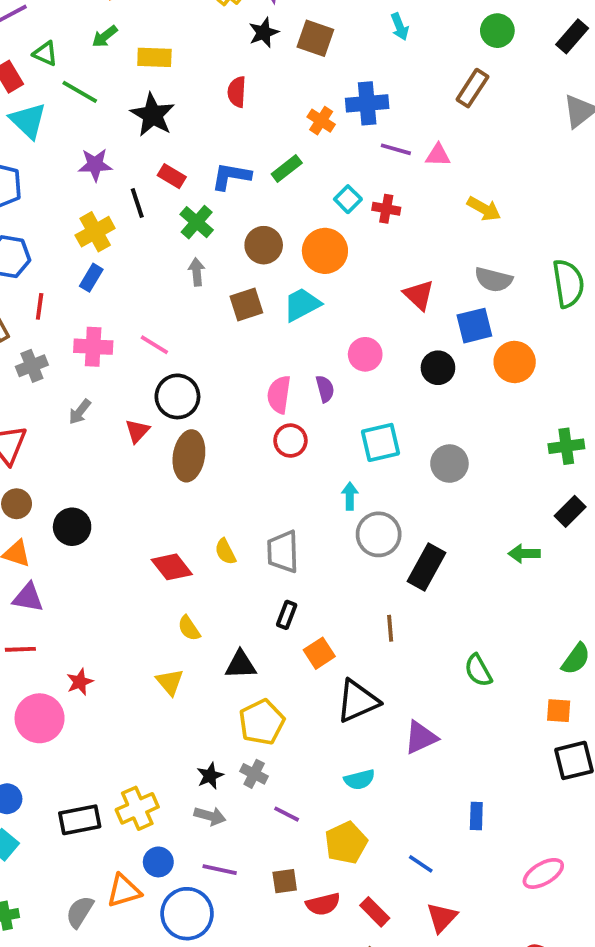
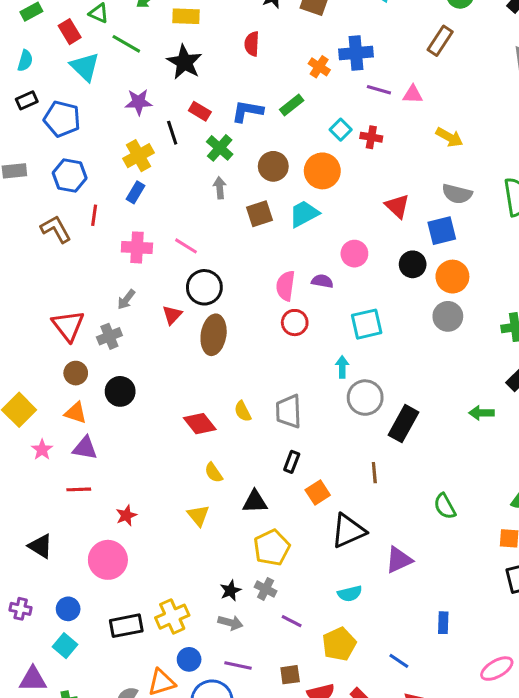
orange circle: (515, 362) -> (452, 277), moved
gray cross: (32, 366) -> (109, 336), moved
purple semicircle: (325, 389) -> (322, 281), turned -65
gray circle: (449, 464) -> (448, 316), moved
pink circle: (40, 718) -> (108, 560), moved

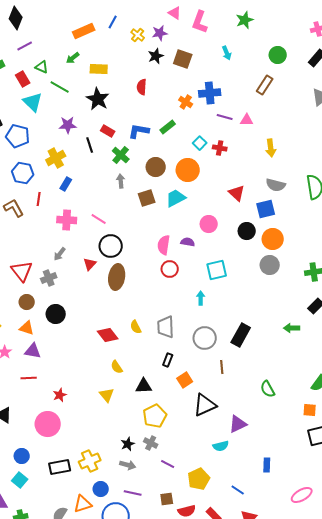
yellow arrow: (449, 137) -> (271, 148), turned 54
yellow cross: (139, 156) -> (56, 158), moved
gray circle: (365, 398) -> (205, 338), moved
cyan semicircle: (350, 594) -> (221, 446), moved

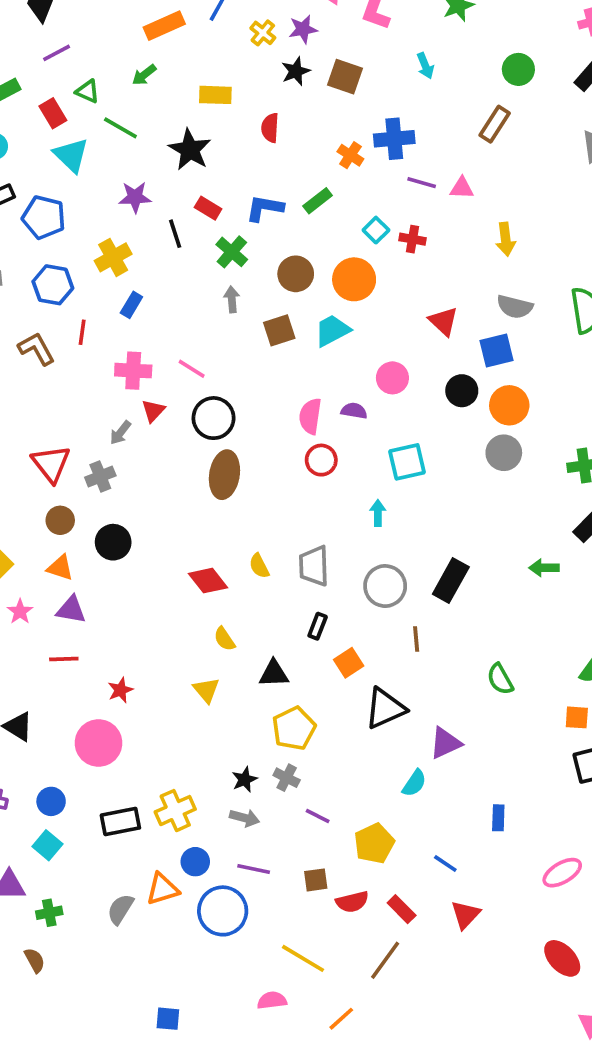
yellow rectangle: (99, 69) -> (215, 95), moved
red triangle: (90, 264) -> (153, 411), moved
cyan semicircle: (221, 446) -> (414, 783), turned -42

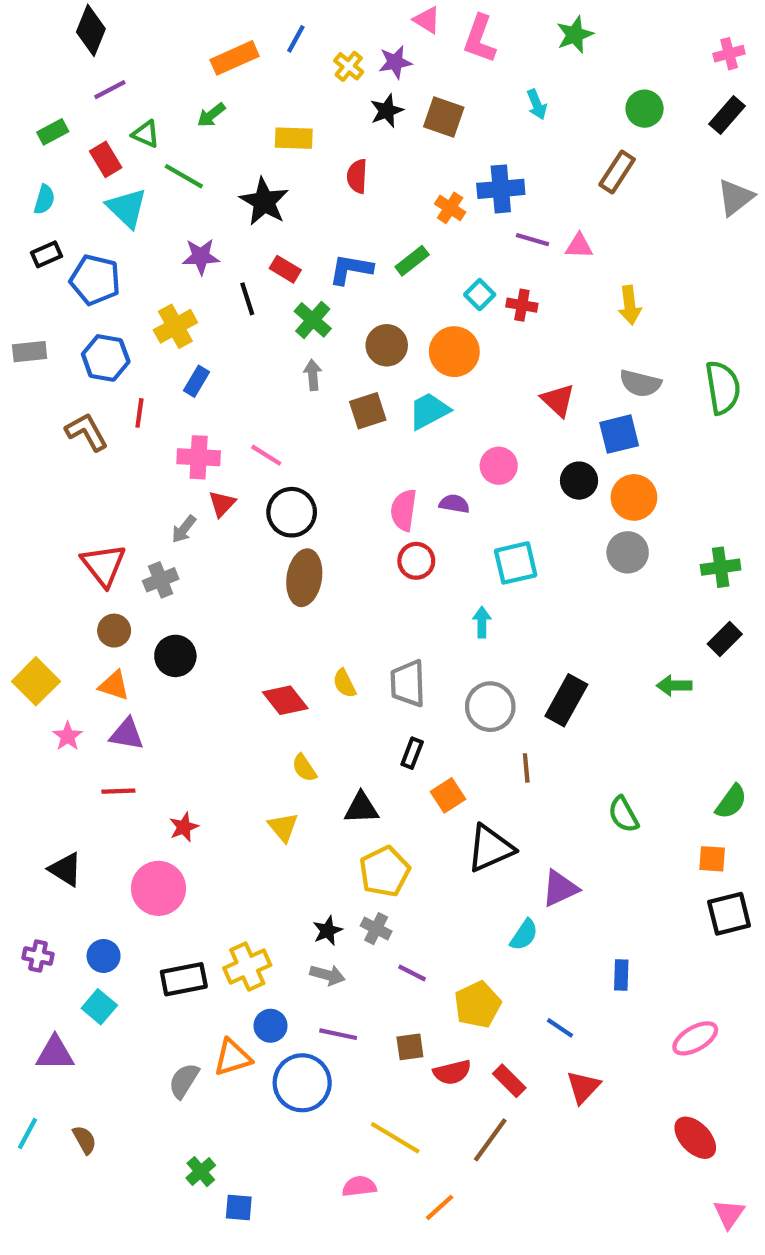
green cross: (49, 913) -> (201, 1172), moved, turned -30

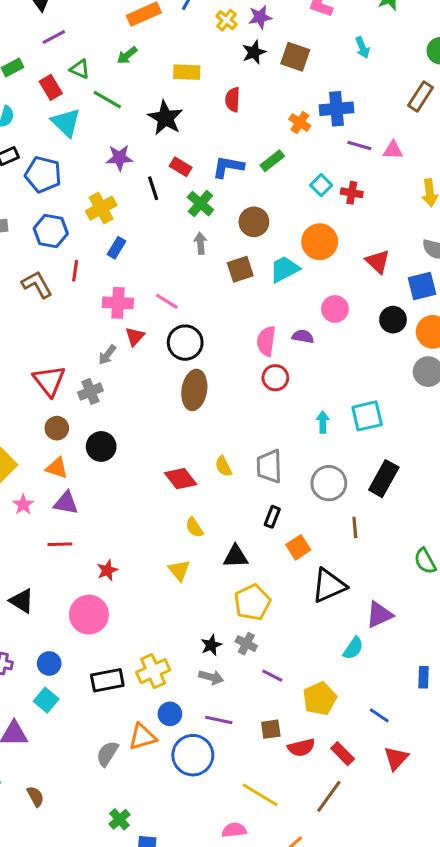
orange circle: (454, 352) -> (320, 242), moved
cyan square: (516, 563) -> (367, 416), moved

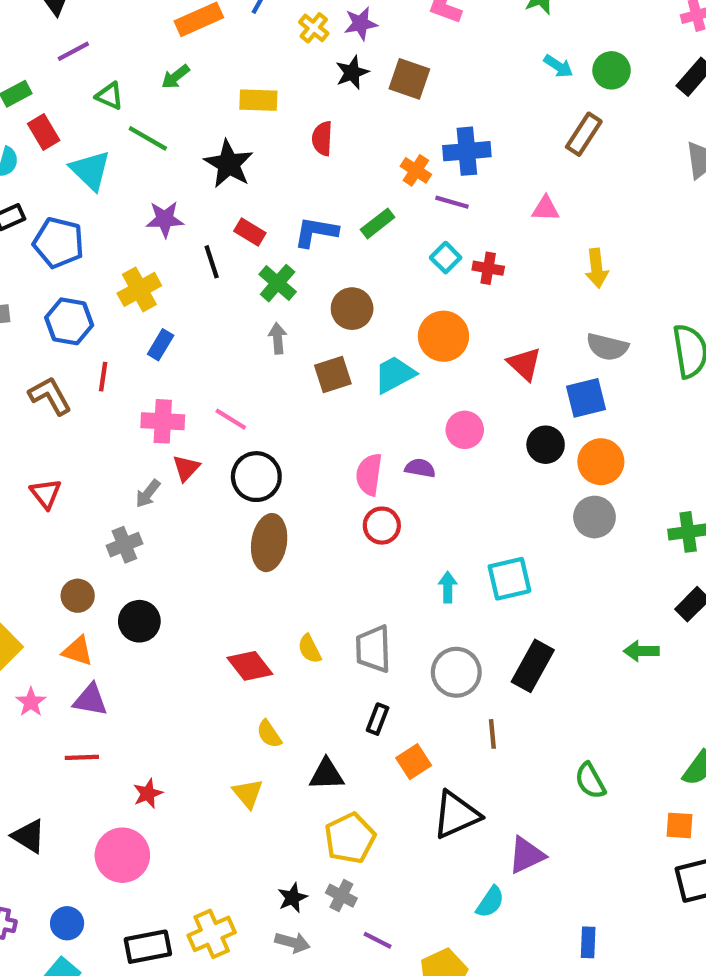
cyan arrow: (362, 48) -> (558, 66), moved, turned -35
red rectangle: (51, 87) -> (44, 132), moved
purple line: (359, 145) -> (452, 202), moved
red triangle: (49, 381) -> (46, 494), moved, size x0.7

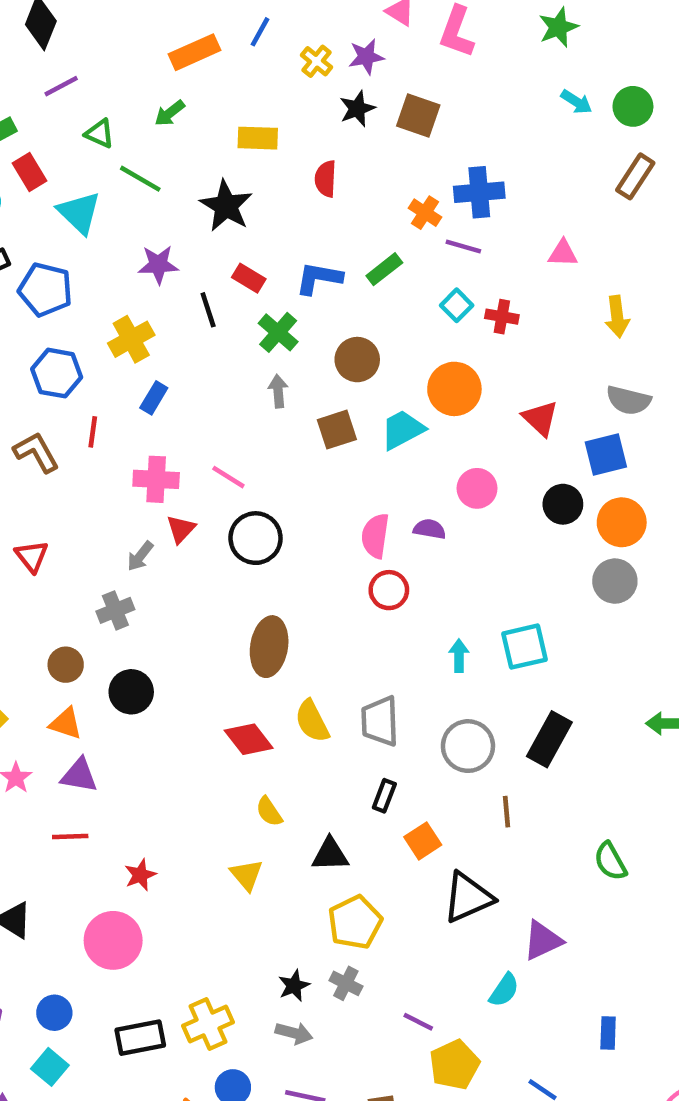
brown rectangle: (584, 134) -> (635, 176), moved
brown ellipse: (269, 543) -> (269, 647), moved
yellow semicircle: (309, 649) -> (312, 721), size x1.4
purple line: (378, 940) -> (418, 1022), moved

